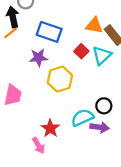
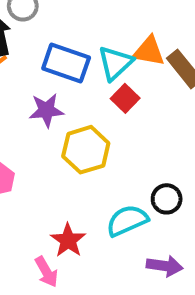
cyan triangle: (102, 55) -> (115, 63), moved
purple arrow: (100, 127) -> (165, 266), moved

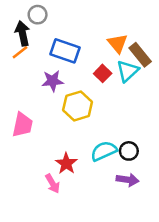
orange triangle: (149, 51) -> (118, 43), turned 40
cyan triangle: (115, 63) -> (128, 71), moved
black circle: (167, 199) -> (129, 151), moved

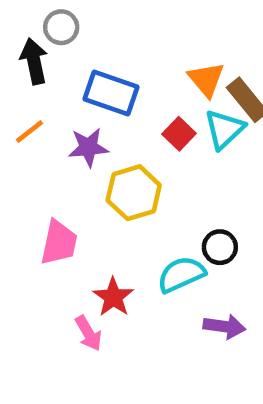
orange line: (20, 52) -> (29, 132), moved
pink trapezoid: (23, 125) -> (59, 243), moved
black circle: (129, 151) -> (220, 247), moved

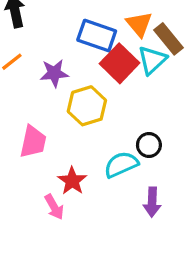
blue rectangle: (111, 93) -> (97, 36), moved
red square: (179, 134) -> (120, 63), size x1.6
purple arrow: (224, 326) -> (152, 202), turned 84

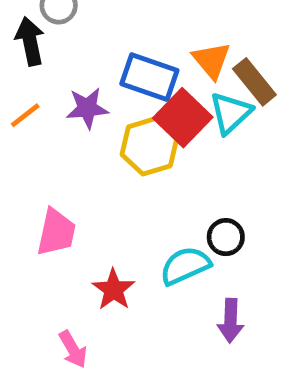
purple star: (54, 73) -> (87, 108), moved
yellow hexagon: (87, 106) -> (149, 146), moved
pink arrow: (54, 207) -> (73, 349), moved

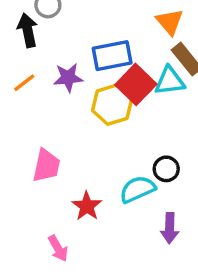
orange triangle: (211, 60) -> (170, 22), moved
blue rectangle: (149, 77) -> (112, 56), turned -30
cyan triangle: (231, 113) -> (170, 81), turned 36

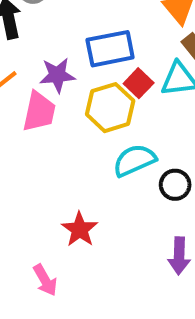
red square: (136, 84) -> (139, 83), size x0.6
pink trapezoid: (46, 166) -> (39, 112), moved
cyan semicircle: (137, 189) -> (134, 160), moved

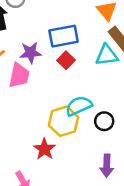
red square: (139, 83) -> (66, 60), moved
yellow hexagon: (110, 108) -> (64, 121), moved

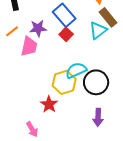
blue rectangle: (64, 36) -> (64, 15), turned 60
cyan triangle: (107, 55) -> (98, 30), turned -30
black circle: (104, 121) -> (96, 82), size x1.6

